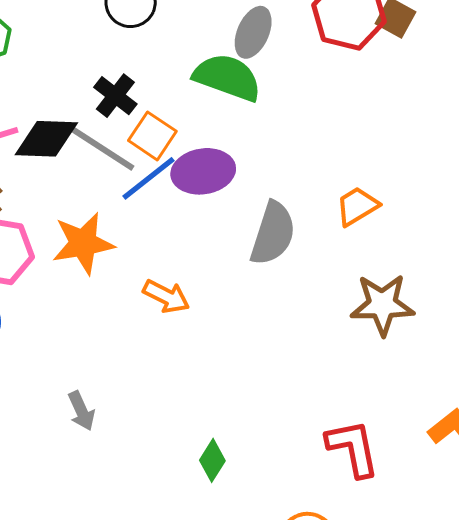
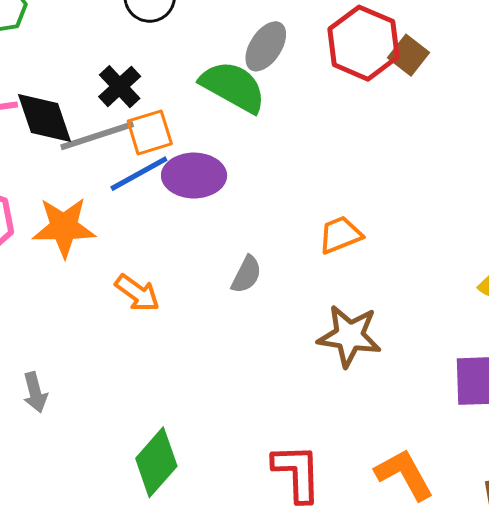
orange square: (152, 136) -> (150, 132), turned 30
black diamond: (46, 139) -> (45, 118), turned 60
gray line: (101, 148) -> (97, 136), turned -60
gray semicircle: (273, 233) -> (246, 275), moved, size x0.6
green diamond: (212, 460) -> (156, 462), size x1.6

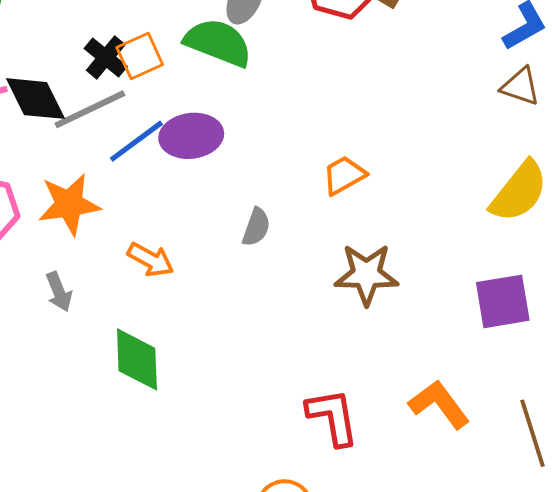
orange square: (150, 132) -> (140, 56), moved
gray arrow: (35, 392) -> (59, 292), moved
green diamond: (156, 462) -> (137, 359), moved, turned -36

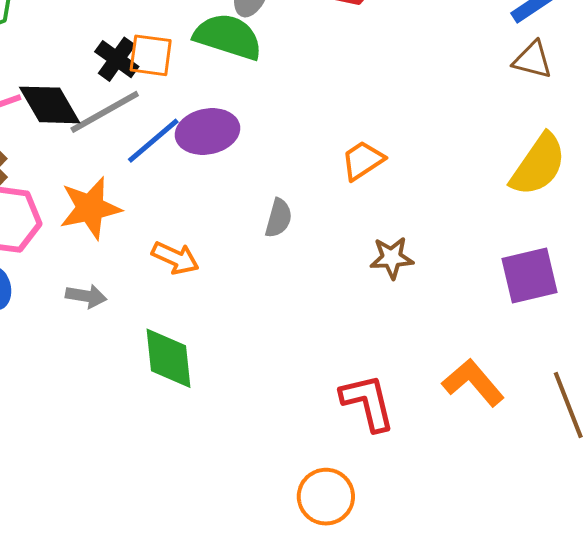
orange square: (140, 56) -> (151, 55), turned 36
brown star: (366, 274) -> (392, 258), size x0.7
gray arrow: (59, 292) -> (86, 296), turned -54

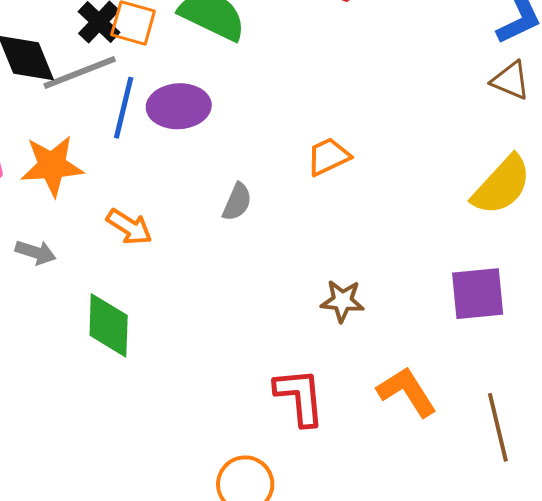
blue line: (153, 141) -> (124, 108), turned -44
brown star: (392, 258) -> (342, 301), moved

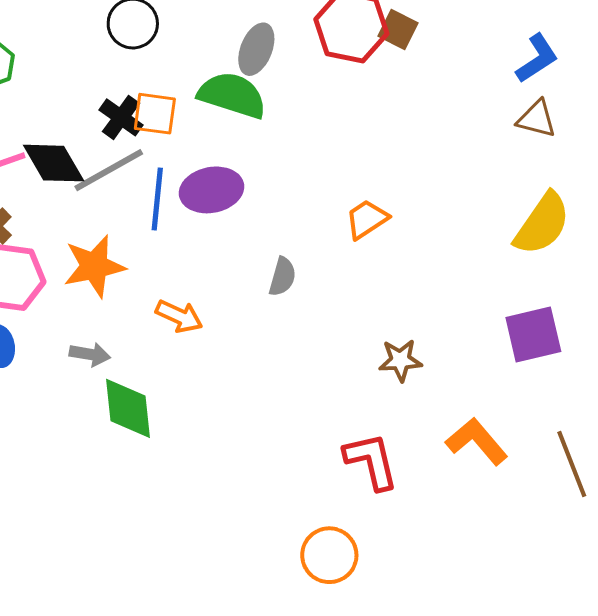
green diamond: (109, 325) -> (128, 408), moved

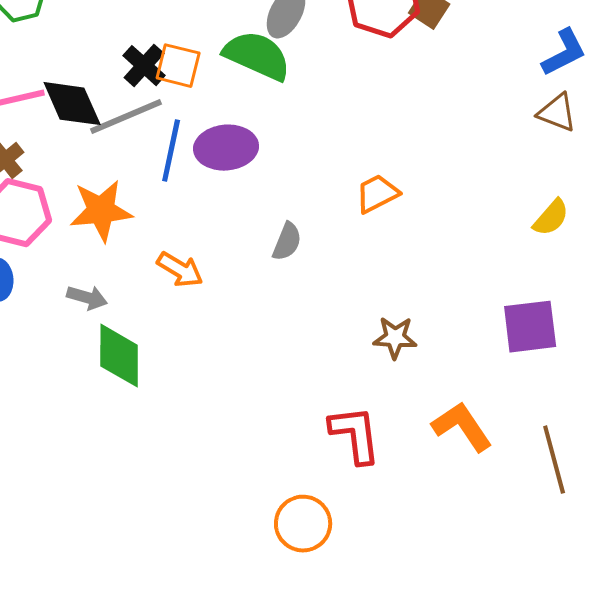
yellow semicircle: (542, 224) -> (551, 218), size x0.6

